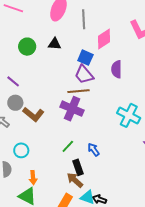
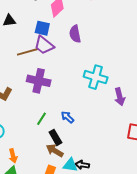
brown line: (79, 91) -> (28, 52), moved

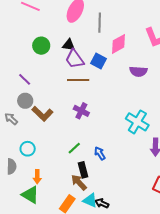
purple semicircle: (75, 34) -> (138, 71), moved, turned -90
purple trapezoid: (44, 45) -> (75, 59), moved
purple cross: (39, 81) -> (81, 111), size x0.7

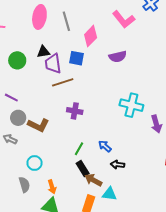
purple trapezoid: (75, 59) -> (53, 64), turned 45
black rectangle: (83, 170) -> (83, 168), moved
black arrow: (102, 203) -> (118, 165), moved

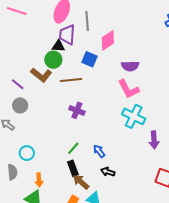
pink L-shape: (124, 19) -> (129, 89), moved
green circle: (17, 60) -> (53, 60), moved
purple trapezoid: (53, 64) -> (67, 35), moved
brown L-shape: (38, 125) -> (41, 75), moved

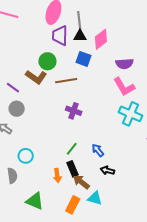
black triangle: (58, 46) -> (80, 36), moved
orange arrow: (39, 180) -> (57, 175), moved

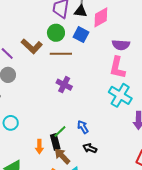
green circle: (47, 61) -> (56, 33), moved
pink L-shape: (124, 87) -> (117, 68), turned 35
green line: (72, 149) -> (60, 132), moved

